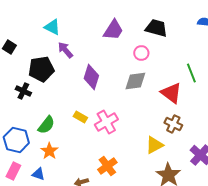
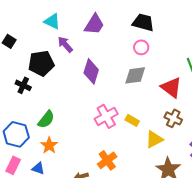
black trapezoid: (156, 28) -> (143, 22), moved
purple trapezoid: (113, 30) -> (94, 24), moved
yellow rectangle: (80, 117) -> (132, 120), moved

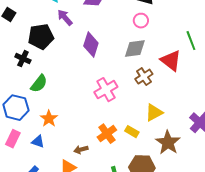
brown cross: (173, 118) -> (144, 77), moved, turned 30
green semicircle: (46, 119) -> (39, 84), moved
yellow rectangle: (132, 120) -> (132, 132), moved

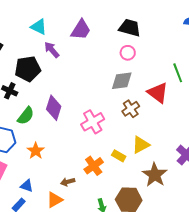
purple diamond: (91, 45) -> (54, 108), moved
yellow rectangle: (132, 132) -> (119, 156), moved
blue triangle: (38, 142) -> (27, 186), moved

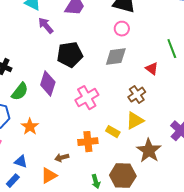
black pentagon: (28, 69) -> (70, 55), moved
red triangle: (158, 93) -> (152, 69), size x0.6
brown cross: (131, 109) -> (137, 95), moved
orange cross: (94, 166) -> (88, 142), turned 30

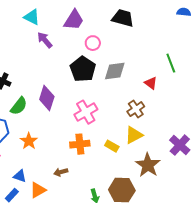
pink circle: (122, 29) -> (93, 43), moved
black pentagon: (70, 55) -> (83, 69), moved, turned -30
orange cross: (88, 142) -> (80, 144), moved
orange triangle: (49, 176) -> (38, 190), moved

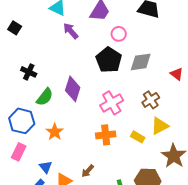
brown cross: (136, 109) -> (151, 100), moved
brown arrow: (61, 172) -> (88, 171), moved, turned -32
blue triangle: (20, 176) -> (46, 167), turned 32

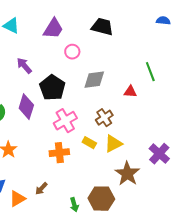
purple arrow: (71, 31) -> (24, 66), moved
black pentagon: (109, 60) -> (52, 88), moved
red triangle: (177, 74) -> (130, 92), turned -32
yellow rectangle: (138, 137) -> (89, 143), moved

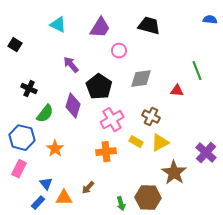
brown cross: (104, 118) -> (151, 117), turned -30
orange triangle: (17, 199) -> (64, 198), turned 30

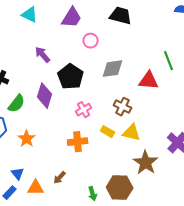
red triangle: (177, 91) -> (149, 81), size x1.5
pink cross: (112, 120) -> (84, 110), size x0.7
yellow triangle: (160, 143) -> (132, 133), turned 42

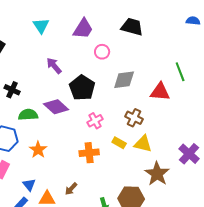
cyan triangle: (30, 15) -> (41, 26), turned 30
purple diamond: (45, 96) -> (56, 107), turned -65
green semicircle: (17, 104) -> (28, 115), turned -132

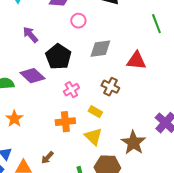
green line: (180, 72) -> (156, 24), moved
yellow triangle: (143, 144) -> (93, 137), moved, turned 30

